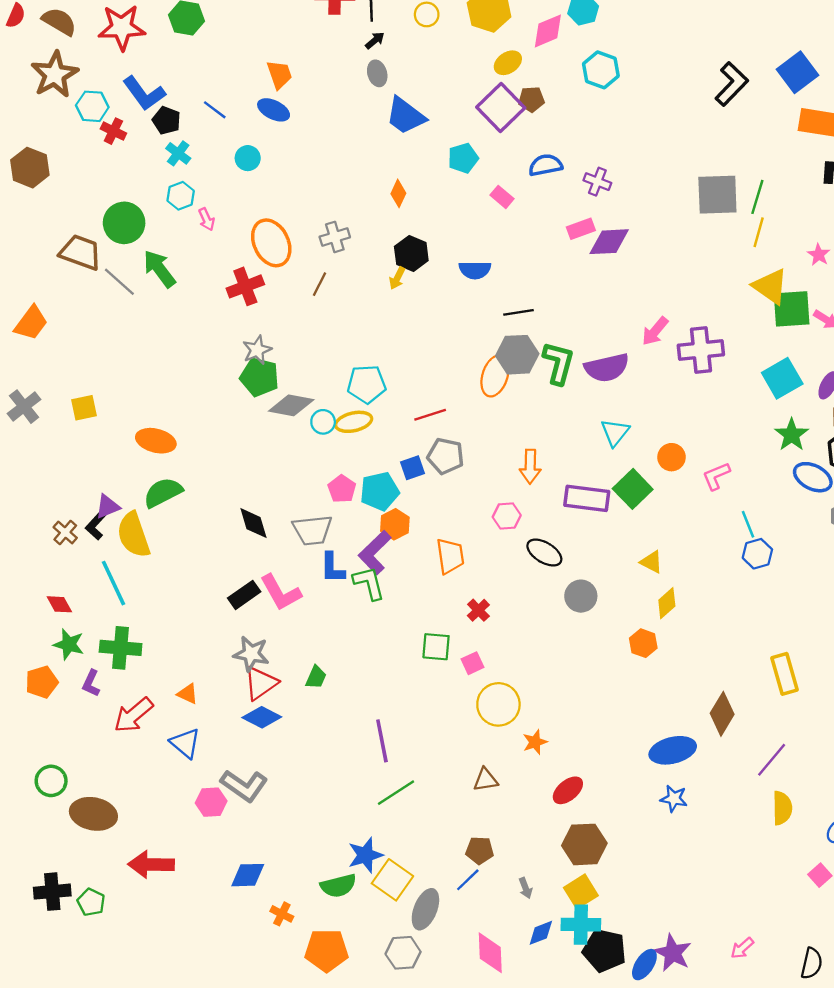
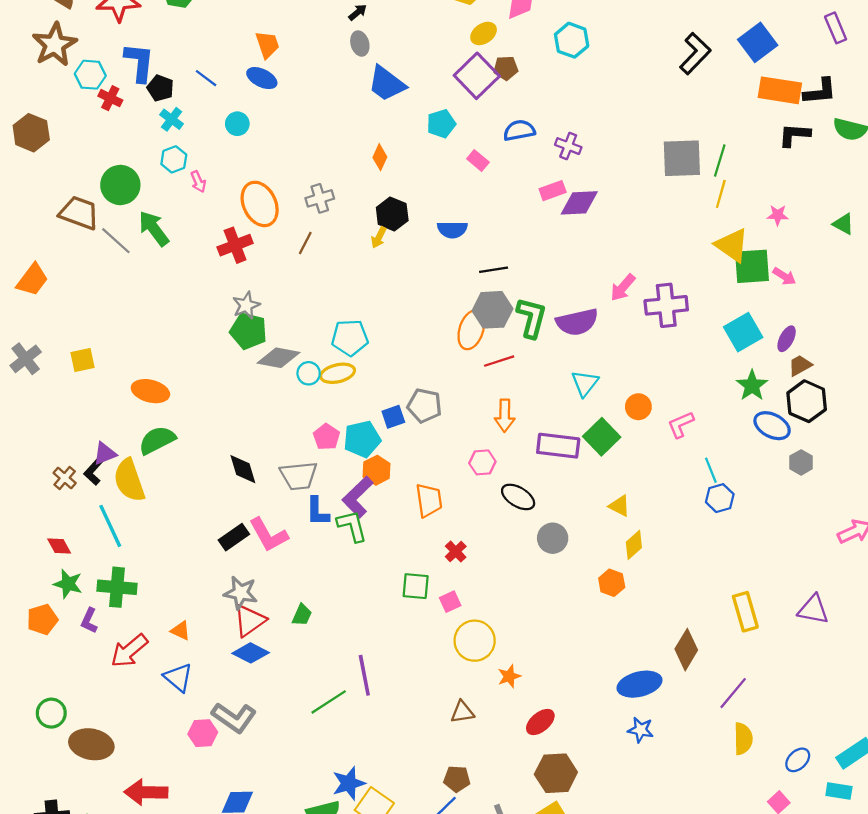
blue L-shape: (144, 93) -> (139, 62), turned -138
pink star: (819, 255) -> (778, 215), turned -30
red line: (430, 415) -> (499, 361), moved
green line: (396, 793) -> (329, 702), moved

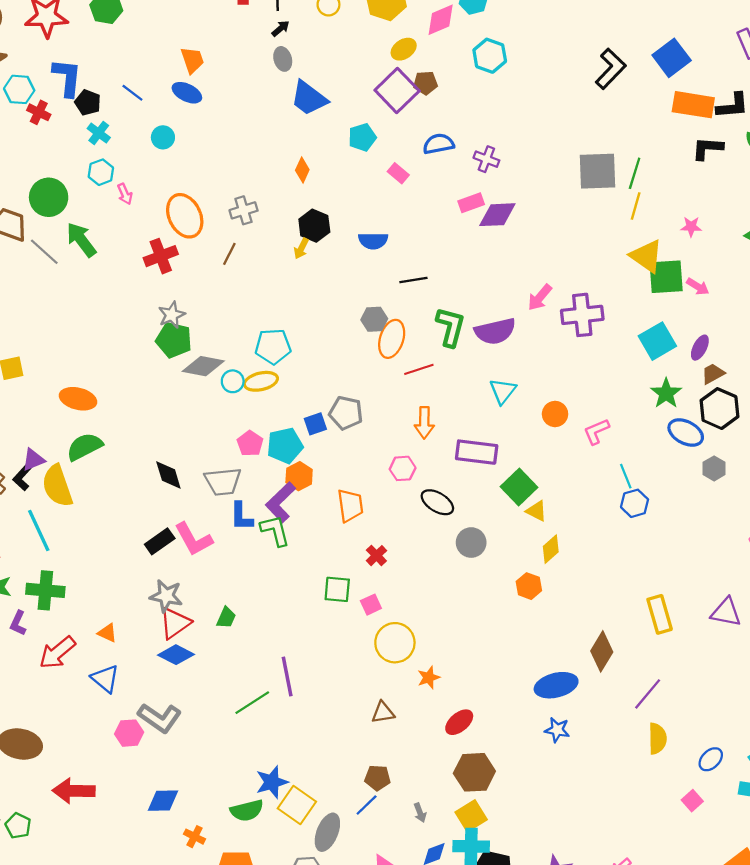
gray hexagon: (492, 310) -> (374, 319), moved, size x0.7
green square: (602, 437) -> (519, 487), moved

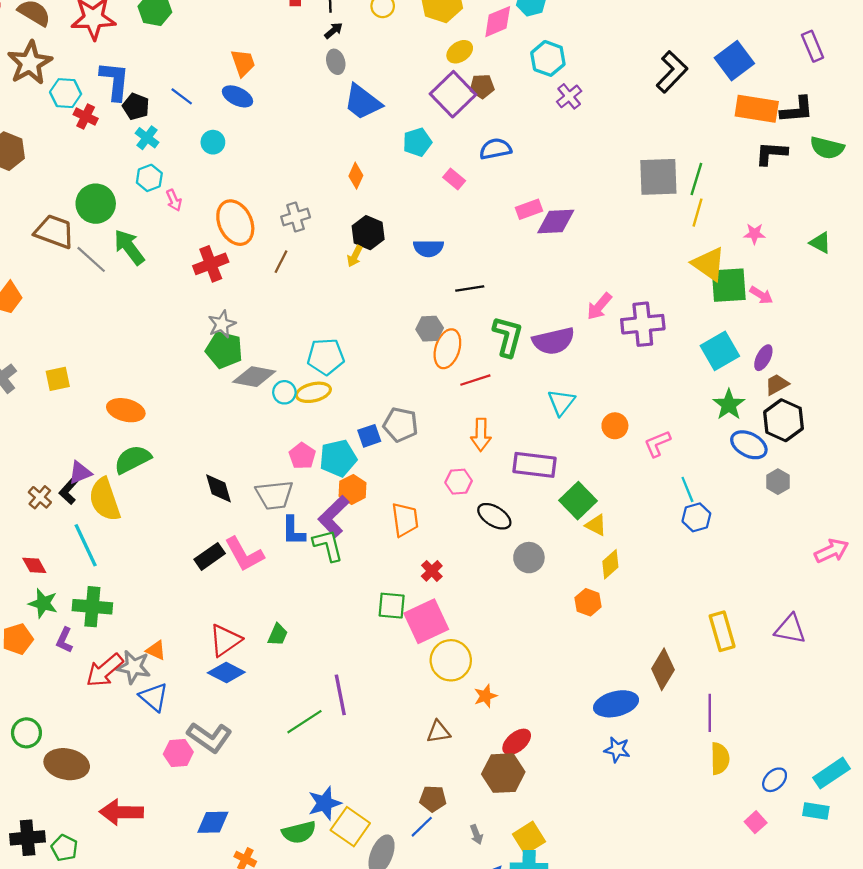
purple cross: (486, 159) -> (569, 96), moved, turned 30
gray star: (166, 596) -> (134, 667), moved
pink square: (371, 605) -> (426, 621), size x2.0
purple line: (648, 694) -> (710, 713), turned -40
brown hexagon: (474, 772) -> (503, 773), moved

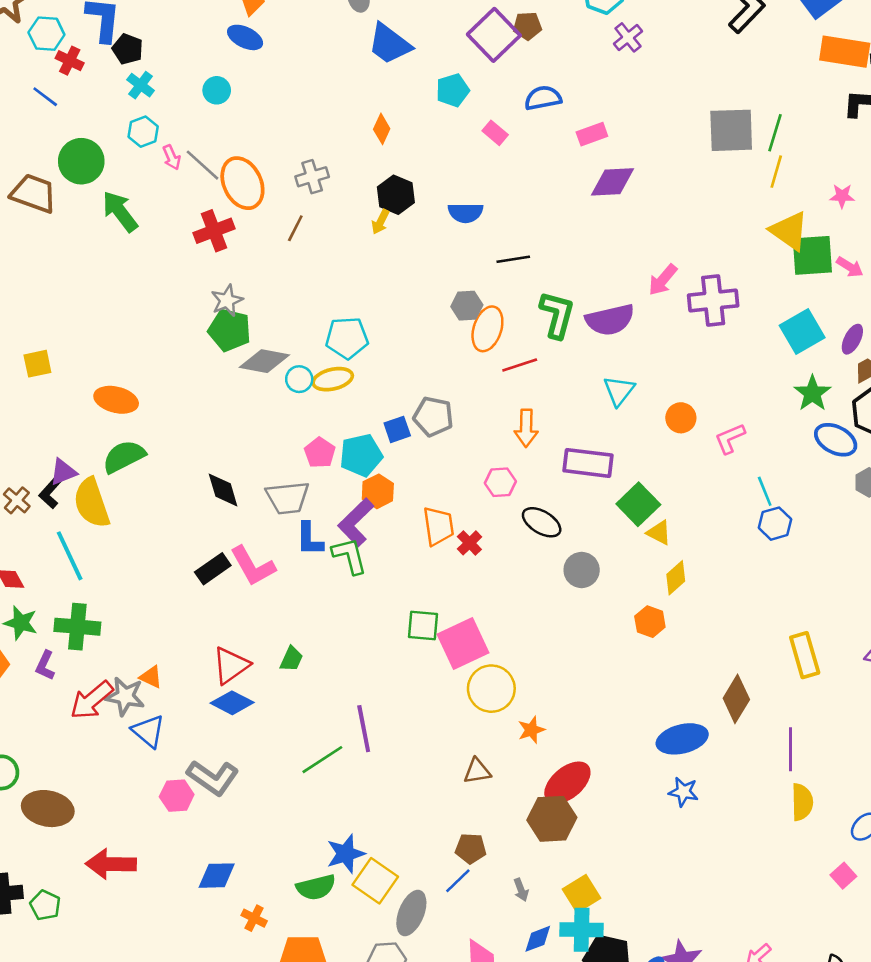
blue line: (182, 96) -> (45, 97), moved
pink rectangle: (529, 209) -> (592, 134), moved
gray line: (91, 259) -> (202, 165), moved
red cross: (432, 571) -> (469, 543), moved
red ellipse: (517, 742) -> (567, 783), size x1.4

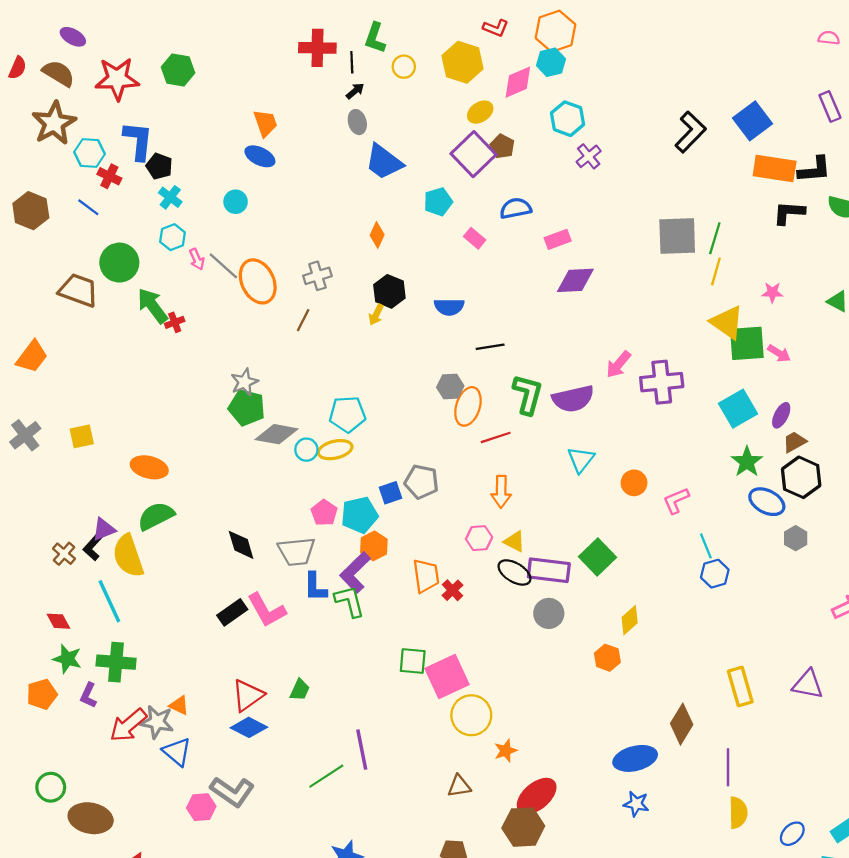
brown pentagon: (527, 26) -> (502, 146), turned 30
red cross: (214, 231) -> (175, 322), moved, size x0.6
purple rectangle: (588, 463) -> (549, 570), moved
yellow triangle: (659, 533) -> (514, 541), moved

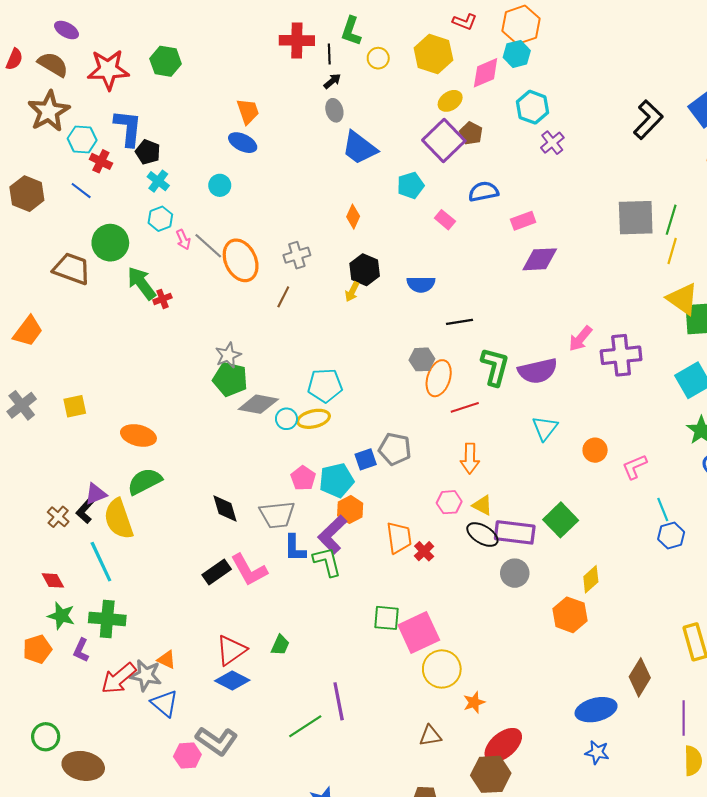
orange hexagon: (607, 658) -> (570, 615), size x1.4

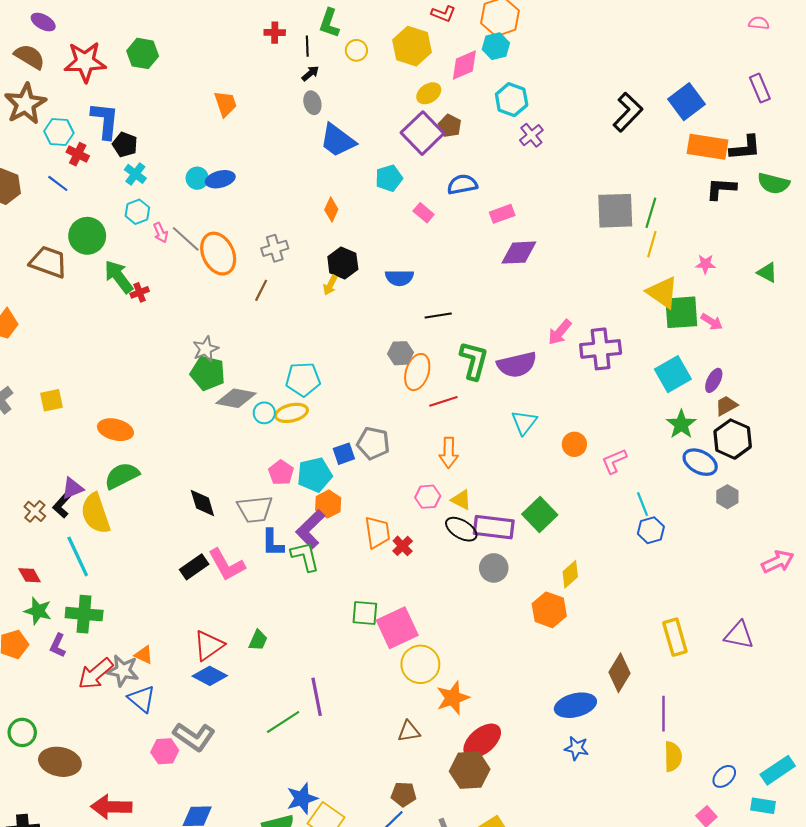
red cross: (297, 40) -> (275, 33), size x0.6
blue ellipse: (243, 143) -> (220, 179), moved, turned -40
orange star: (474, 702) -> (453, 698), size x1.5

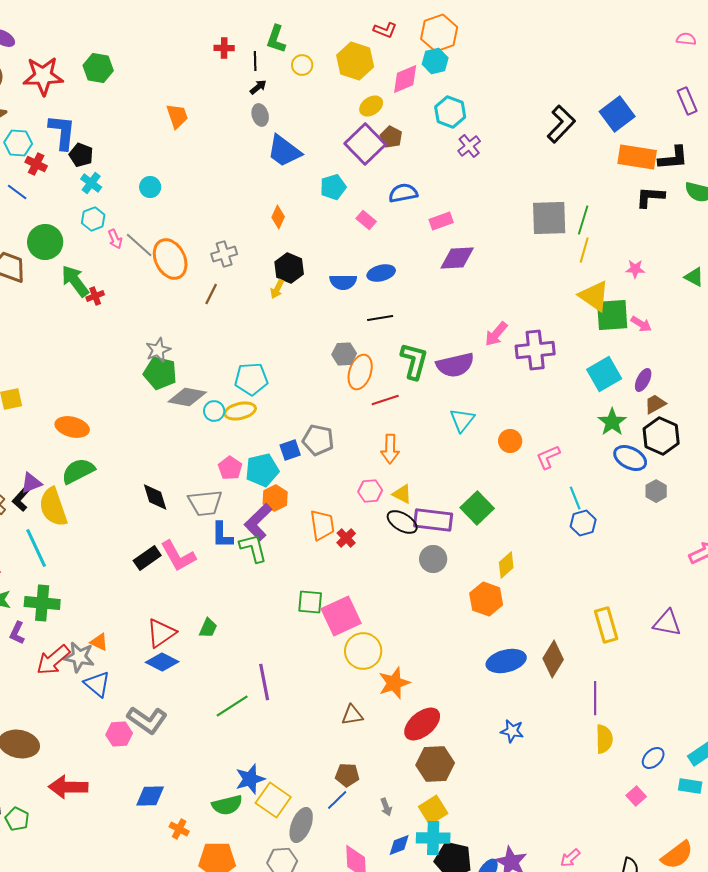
blue ellipse: (220, 179) -> (381, 273), moved
blue ellipse: (575, 705) -> (506, 661), moved
brown hexagon: (470, 770) -> (435, 764), moved

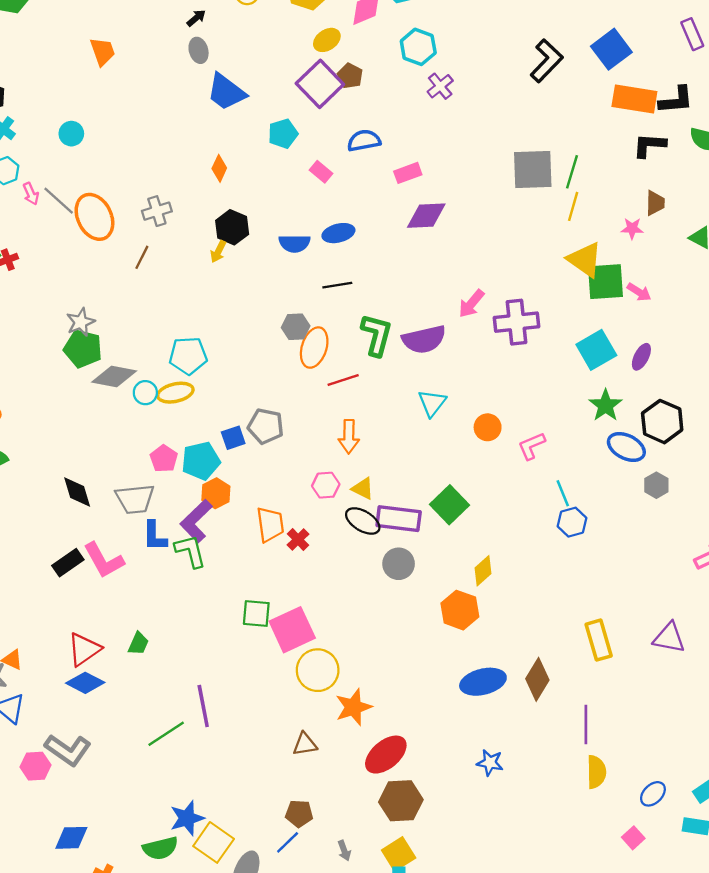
brown trapezoid: (655, 404) -> (655, 203), moved, turned 120

